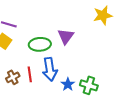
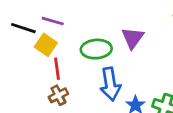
red line: (30, 74) -> (57, 69), moved

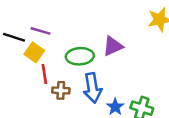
purple triangle: (133, 38) -> (113, 46), turned 30
brown cross: (58, 95) -> (61, 90), moved, turned 30

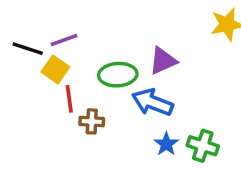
purple line: (41, 31) -> (64, 40), turned -36
blue arrow: (92, 88) -> (152, 102), moved, turned 120

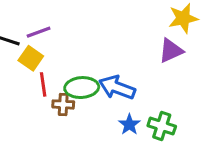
purple triangle: (163, 61) -> (171, 51), moved
green ellipse: (118, 75) -> (82, 88), moved

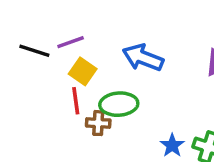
yellow square: (31, 58) -> (83, 71), moved
blue arrow: (117, 88) -> (143, 58), moved

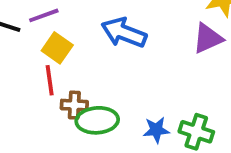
green ellipse: (119, 104) -> (97, 120), moved
blue star: (172, 145) -> (156, 130), turned 30

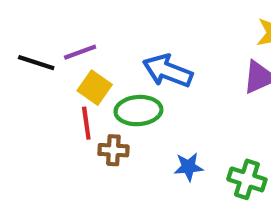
green ellipse: (97, 120) -> (138, 111), moved
blue star: (156, 130) -> (189, 167), moved

